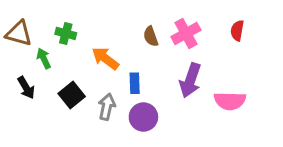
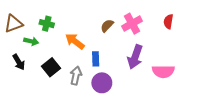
brown triangle: (19, 33) -> (14, 24), turned -36
brown semicircle: (151, 36) -> (107, 26), turned 64
green arrow: (44, 58) -> (31, 41), turned 128

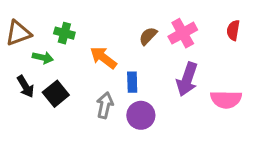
black square: (51, 67) -> (56, 94), moved

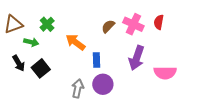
red semicircle: (233, 30) -> (159, 22), moved
green cross: (64, 33) -> (47, 24), turned 32
pink cross: (183, 33) -> (133, 24), turned -36
gray arrow: (105, 105) -> (78, 88), moved

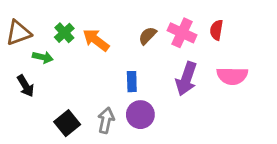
orange arrow: (75, 42) -> (96, 40), moved
black square: (41, 68) -> (67, 123), moved
pink semicircle: (165, 73) -> (232, 76), moved

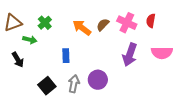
orange arrow: (96, 40) -> (82, 28), moved
blue rectangle: (132, 82) -> (66, 56), moved

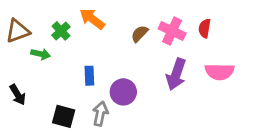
orange arrow: (82, 28) -> (92, 19), moved
black arrow: (18, 60) -> (18, 95), moved
purple circle: (98, 80) -> (123, 92), moved
black square: (47, 86) -> (64, 116), turned -36

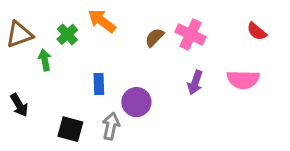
red semicircle: (205, 28) -> (257, 31), moved, turned -60
green arrow: (41, 54) -> (45, 60), turned -114
purple arrow: (176, 74) -> (195, 83), size x0.7

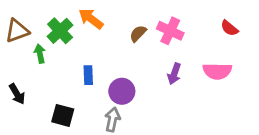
green cross: (67, 34) -> (60, 31), size x1.4
gray arrow: (111, 126) -> (112, 119), moved

